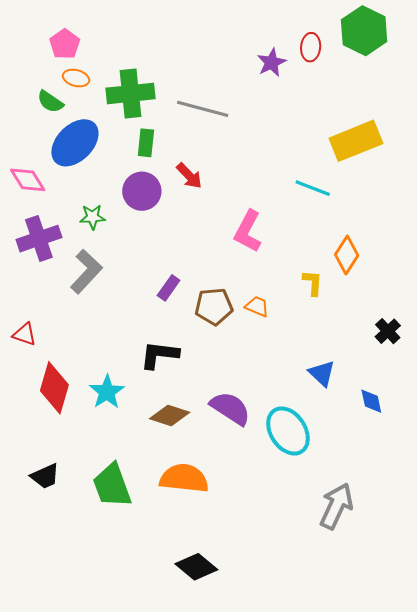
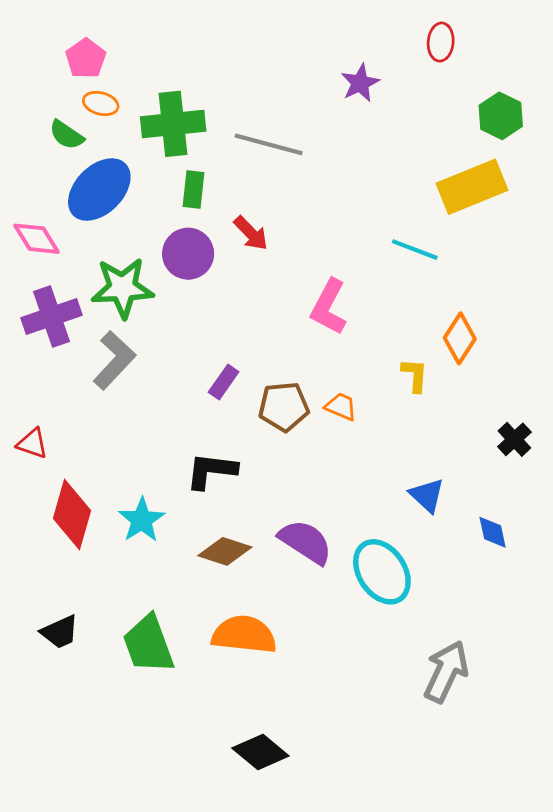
green hexagon: (364, 31) -> (501, 116), moved, size x0.7
red ellipse: (311, 47) -> (441, 42), moved
green star: (92, 217) -> (123, 288), size x1.8

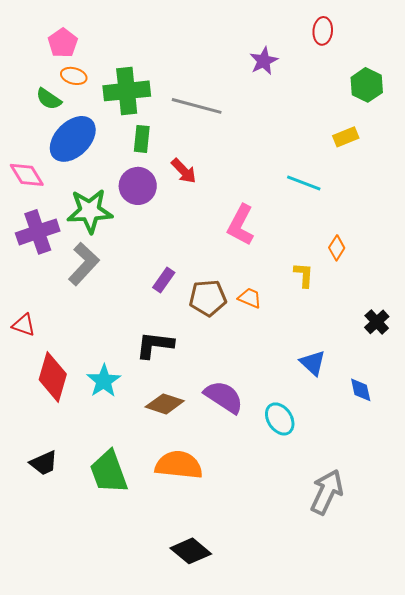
yellow rectangle: (472, 187) -> (346, 137), size x0.5
orange diamond: (460, 338) -> (337, 248), size x0.7
cyan ellipse: (382, 572) -> (280, 419), size x0.7

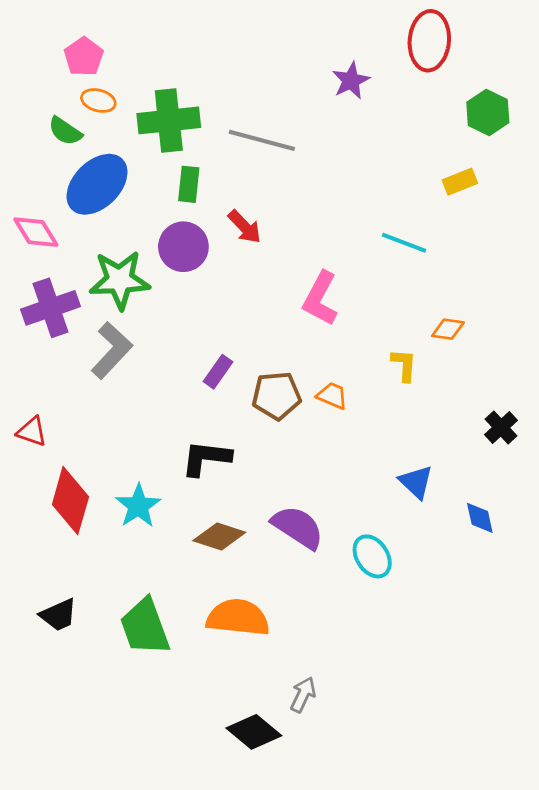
red ellipse: (323, 31) -> (429, 41), size x1.6
orange diamond: (337, 248) -> (448, 329), turned 65
gray arrow: (327, 492) -> (303, 695), moved, size x0.6

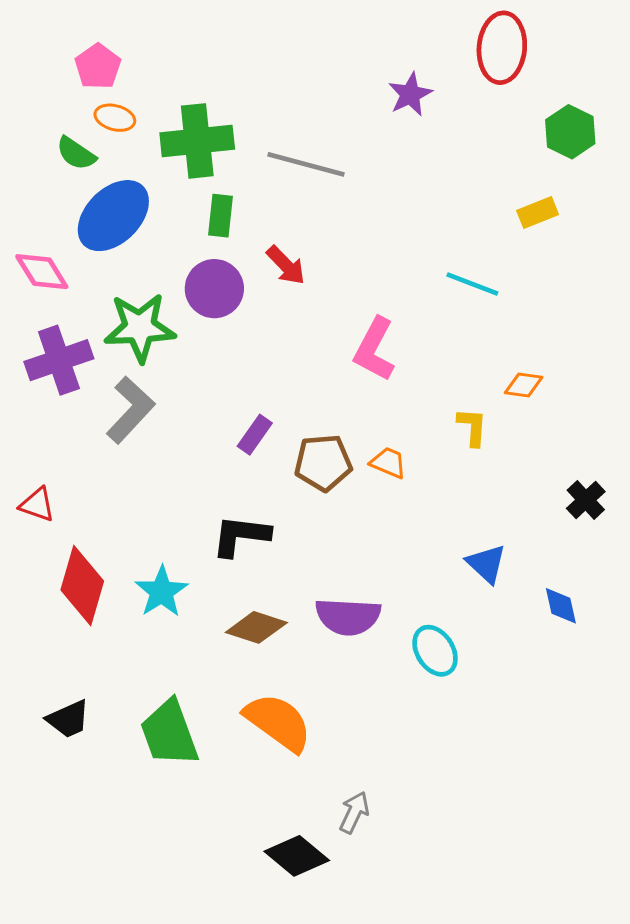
purple semicircle: (298, 527) -> (348, 617), turned 150
orange semicircle: (238, 618) -> (278, 722), turned 30

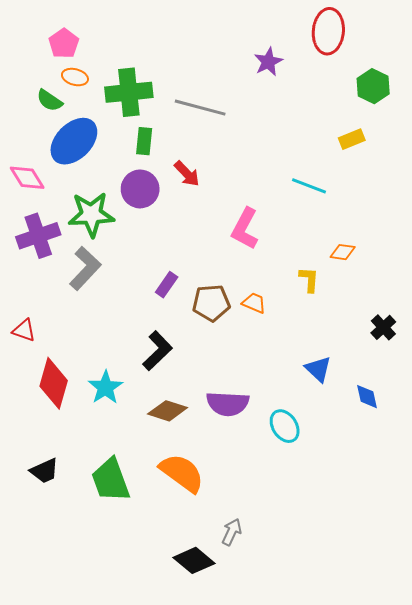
black L-shape: (241, 536) -> (157, 351), turned 129

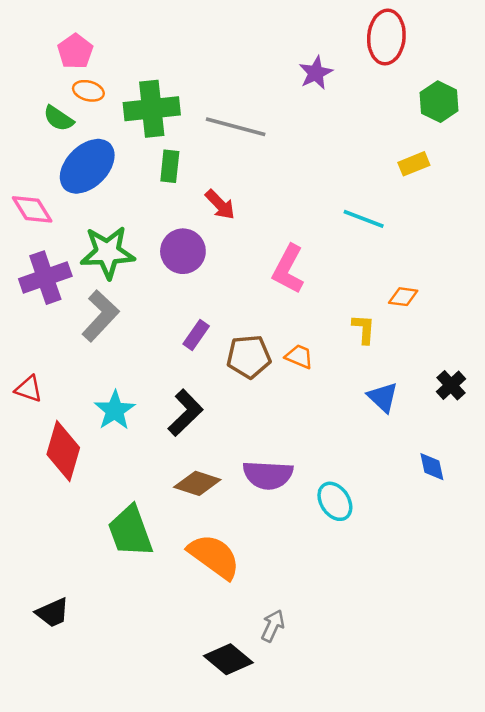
purple circle: (140, 189) -> (183, 251), moved
blue triangle: (318, 369) -> (383, 397), moved
cyan star: (105, 387) -> (115, 410), moved
black trapezoid: (44, 471) -> (52, 613), moved
green trapezoid: (111, 480) -> (130, 531), moved

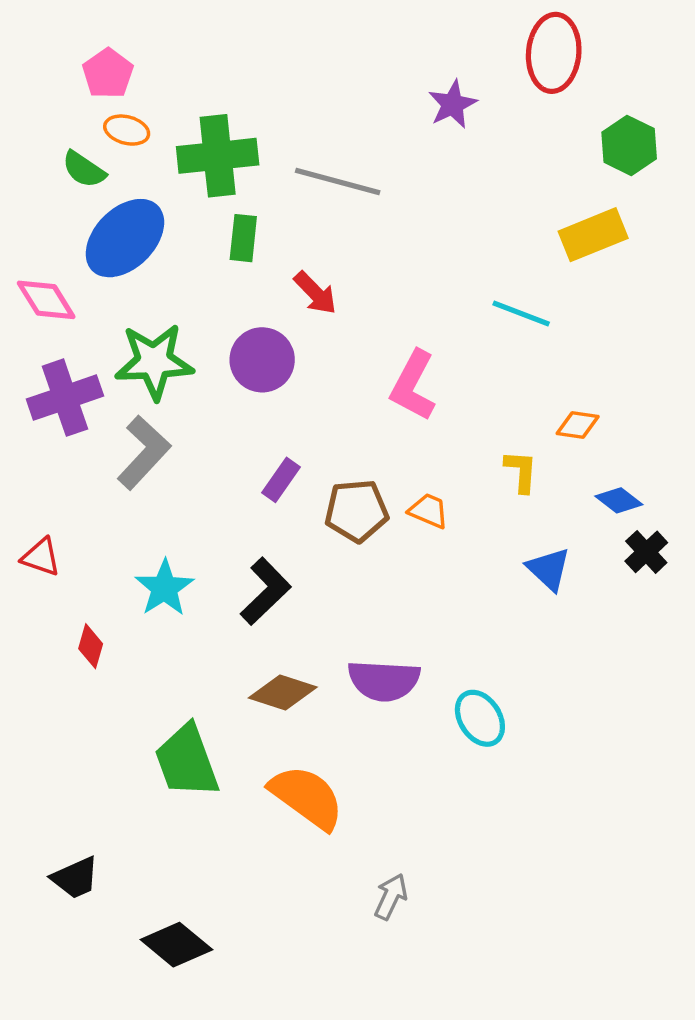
yellow rectangle: (414, 164) -> (593, 235), size x1.5
red diamond: (63, 451) -> (91, 646), size x0.5
blue diamond: (432, 467) -> (619, 500), moved, turned -40
black diamond: (228, 659) -> (176, 945), moved

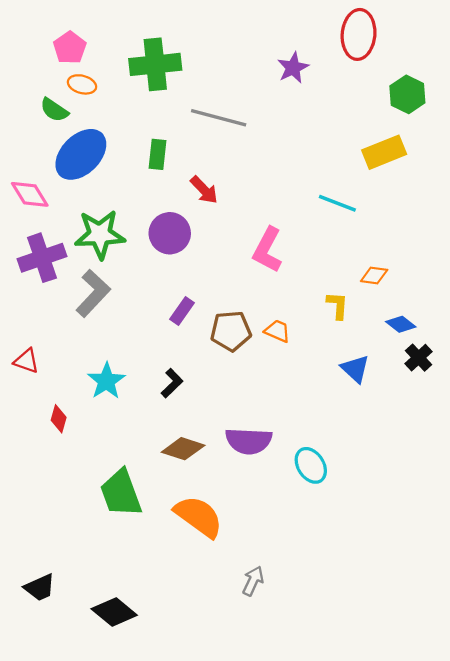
green cross: (218, 156) -> (155, 64), moved
black L-shape: (266, 591) -> (172, 383), size x0.7
black trapezoid: (75, 878) -> (40, 588), moved

